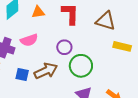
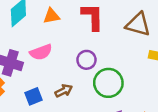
brown arrow: (46, 71) -> (64, 91), size x0.6
blue square: (22, 74) -> (33, 96), turned -32

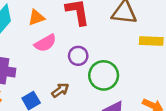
pink semicircle: (41, 52) -> (45, 43), moved

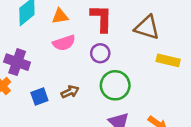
purple circle: (78, 56) -> (100, 53), moved

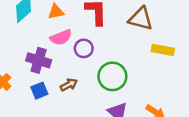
purple circle: (100, 53) -> (84, 48), moved
purple cross: (17, 62) -> (39, 60), moved

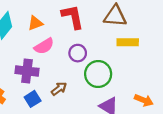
purple circle: (84, 48) -> (78, 53), moved
yellow rectangle: (163, 50) -> (128, 42), moved

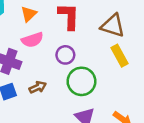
orange triangle: (35, 23) -> (29, 14), turned -35
yellow rectangle: (128, 42) -> (119, 56), turned 48

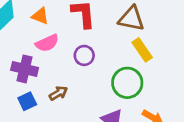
orange triangle: (29, 14) -> (40, 16), turned -49
green circle: (81, 81) -> (127, 83), moved

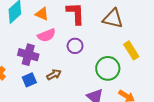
yellow rectangle: (142, 50) -> (131, 50), moved

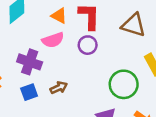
orange triangle: (42, 14) -> (59, 16), moved
purple circle: (75, 46) -> (88, 45), moved

